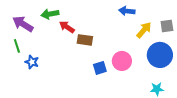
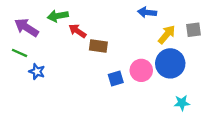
green line: (17, 46) -> (19, 53), turned -48
blue circle: (160, 55) -> (170, 63), moved

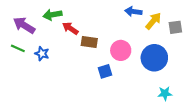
yellow arrow: (167, 34) -> (153, 21), moved
pink circle: (141, 70) -> (121, 50), moved
blue star: (37, 72) -> (42, 54), moved

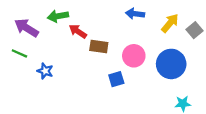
blue arrow: (133, 12) -> (135, 14), moved
gray square: (175, 27) -> (194, 30), turned -32
blue star: (42, 54) -> (45, 71), moved

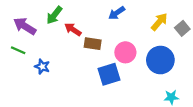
blue arrow: (135, 14) -> (117, 13), moved, turned -42
green arrow: (58, 16) -> (54, 15), turned -42
blue square: (116, 79) -> (109, 74), size x1.5

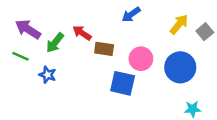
green arrow: (54, 15) -> (55, 43), moved
blue square: (109, 74) -> (123, 83), turned 30

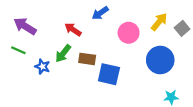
blue arrow: (131, 14) -> (100, 13), moved
green arrow: (55, 43) -> (63, 53), moved
brown rectangle: (104, 49) -> (87, 59), moved
pink circle: (141, 59) -> (129, 33), moved

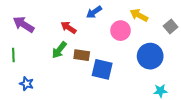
yellow arrow: (159, 22) -> (139, 15), moved, turned -102
green line: (18, 50) -> (13, 55), moved, turned 64
blue star: (42, 67) -> (27, 84), moved

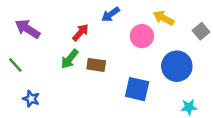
red arrow: (68, 27) -> (80, 32), turned 98
green line: (13, 55) -> (15, 65), turned -40
blue square: (102, 69) -> (137, 89), moved

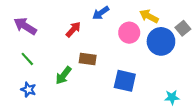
green arrow: (70, 59) -> (63, 75), moved
green line: (15, 65) -> (27, 59), moved
blue circle: (177, 66) -> (161, 41), moved

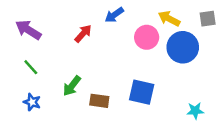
gray square: (183, 28) -> (208, 19), moved, turned 32
brown rectangle: (88, 59) -> (99, 101), moved

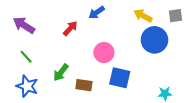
pink circle: (147, 37) -> (104, 53), moved
blue star: (32, 102) -> (27, 86), size x1.5

